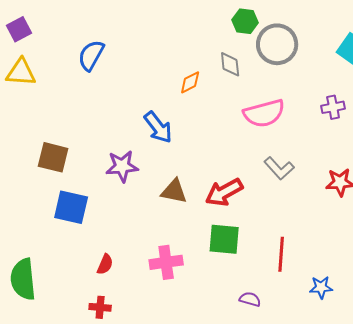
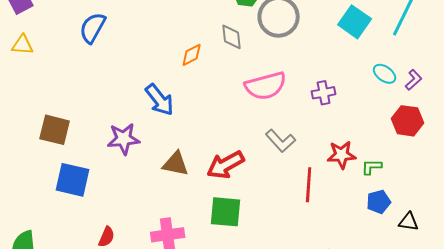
yellow triangle: (21, 72) -> (23, 45), size x0.7
purple cross: (333, 107) -> (324, 93), moved
red line: (281, 254) -> (309, 185), moved

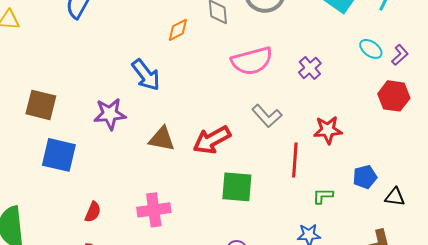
purple cross: (324, 93) -> (310, 68), turned -30
green L-shape: (372, 167) -> (323, 196), moved
green square: (226, 212) -> (237, 187), moved

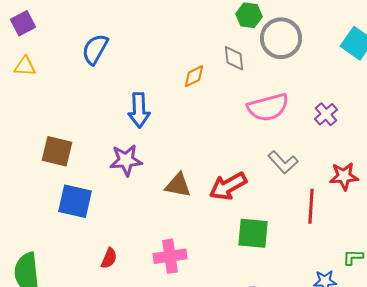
blue arrow: (146, 75) -> (139, 110), moved, turned 36
green L-shape: (323, 196) -> (353, 257), moved

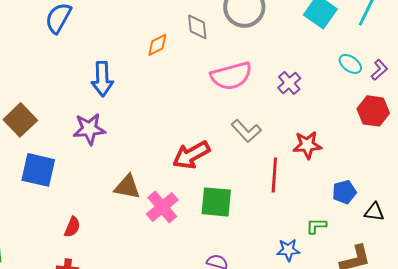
brown square: (57, 151) -> (20, 120), turned 32
brown triangle: (178, 185) -> (127, 187), moved
pink cross: (170, 256) -> (162, 207), moved, turned -32

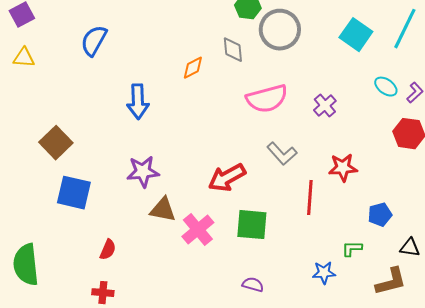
purple star: (89, 129) -> (143, 172), moved
black triangle: (374, 212) -> (410, 248), moved

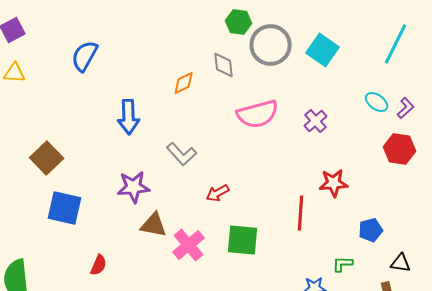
cyan square: (356, 35) -> (323, 50), moved
gray L-shape: (282, 154) -> (182, 154), moved
red arrow: (227, 178) -> (218, 193), size x0.6

